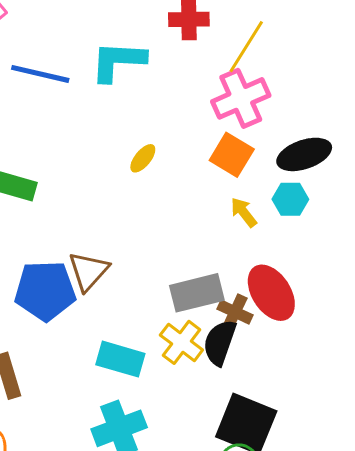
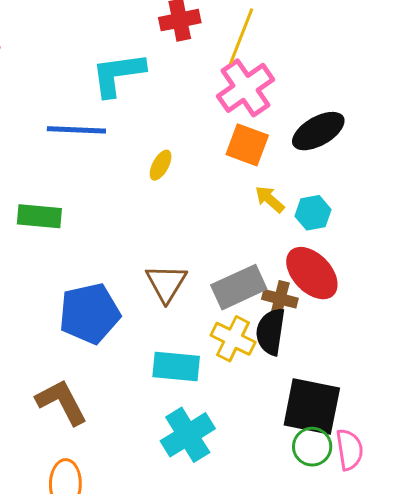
blue line: (40, 74) -> (76, 130), moved
cyan hexagon: (290, 199) -> (313, 213), moved
brown triangle: (89, 271) -> (166, 283), moved

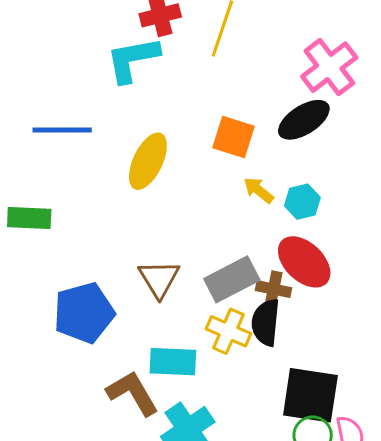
cyan L-shape: (118, 74) -> (133, 59), moved
pink cross: (246, 88) -> (329, 67), moved
yellow ellipse: (161, 165) -> (148, 161), size x1.8
brown L-shape: (62, 402) -> (133, 393), moved

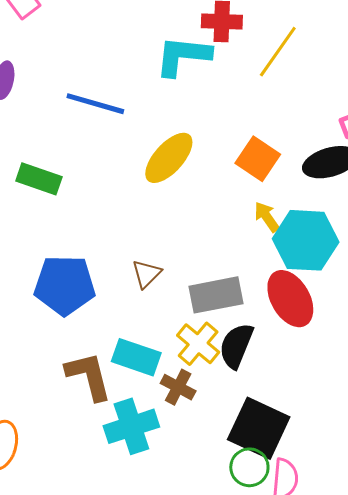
cyan hexagon: (302, 202) -> (306, 240), size x1.8
brown triangle: (159, 279) -> (146, 274), size x0.7
brown cross: (273, 289) -> (178, 387), moved

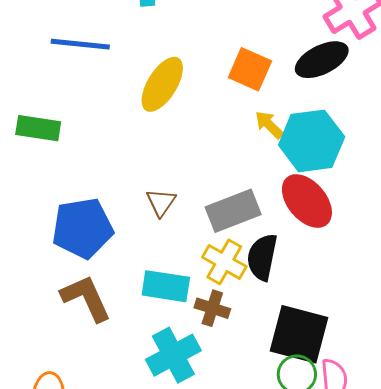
brown L-shape: (89, 376) -> (86, 298), moved

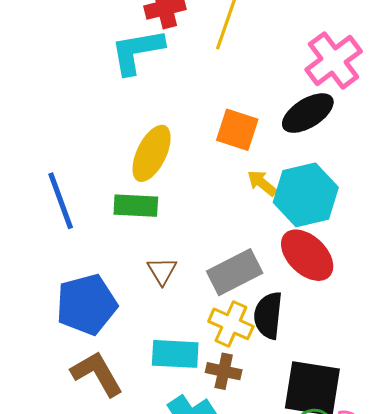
blue line: (80, 44) -> (61, 201), moved, turned 70
green rectangle: (38, 128) -> (136, 206), moved

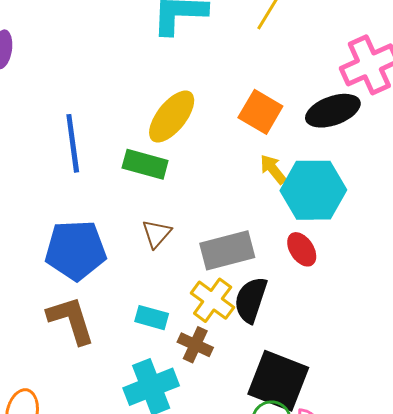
red ellipse: (307, 255) -> (302, 249), size x0.6
cyan rectangle: (175, 354) -> (152, 318), size x0.7

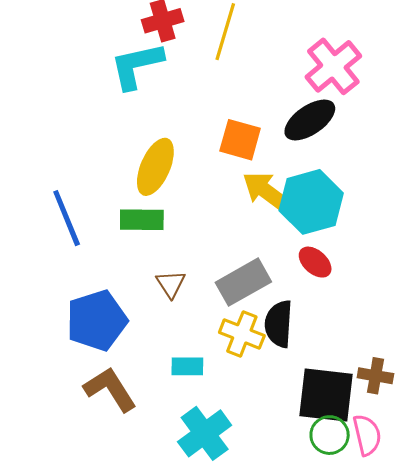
yellow arrow: (273, 169) -> (267, 192), size x1.6
brown cross: (195, 345) -> (375, 376), moved

